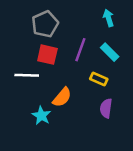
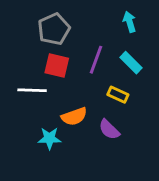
orange semicircle: (62, 97) -> (74, 116), turned 30
purple semicircle: (106, 108) -> (109, 130), moved, turned -54
cyan star: (41, 116) -> (49, 138), turned -30

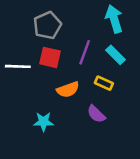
cyan arrow: (130, 22) -> (114, 19), size x1.5
white line: (32, 90) -> (18, 66), moved
orange semicircle: (74, 116) -> (68, 90), moved

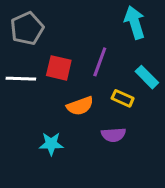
gray pentagon: (47, 25) -> (27, 29), moved
cyan rectangle: (115, 55) -> (147, 77), moved
purple semicircle: (96, 114) -> (113, 135), turned -48

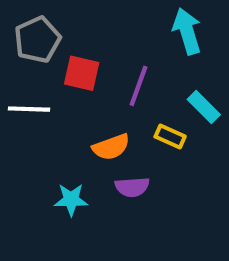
red square: (59, 68) -> (82, 73), moved
purple semicircle: (113, 135) -> (132, 187), moved

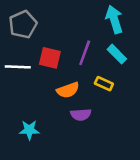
red square: (82, 73) -> (50, 58), moved
cyan rectangle: (204, 107) -> (117, 54), moved
cyan star: (71, 200) -> (29, 130), moved

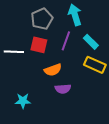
cyan arrow: (114, 19) -> (75, 15), moved
gray pentagon: (23, 24) -> (42, 19), moved
yellow rectangle: (104, 84) -> (95, 65), moved, size x1.5

